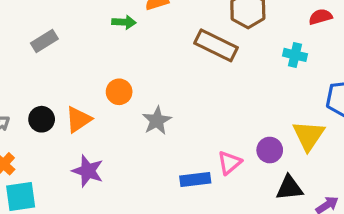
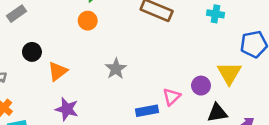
gray rectangle: (44, 41) -> (17, 14), moved
orange circle: (119, 92) -> (88, 21), moved
black circle: (42, 119) -> (32, 52), moved

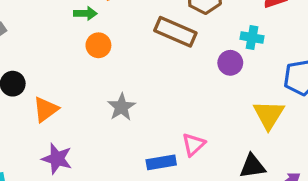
orange circle: (88, 21) -> (98, 45), moved
purple circle: (201, 86) -> (230, 63), moved

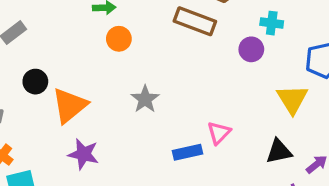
orange triangle: (46, 109) -> (70, 105), size x1.4

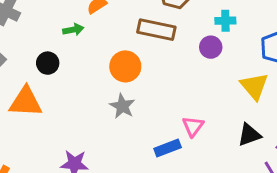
orange circle: (119, 39) -> (125, 66), moved, size x1.4
black circle: (35, 82) -> (48, 63), moved
orange triangle: (70, 105) -> (26, 102), moved, turned 51

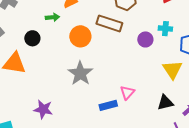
cyan cross: (225, 21) -> (165, 29), moved
orange circle: (125, 66) -> (80, 36), moved
gray star: (122, 106) -> (80, 73), size x1.4

